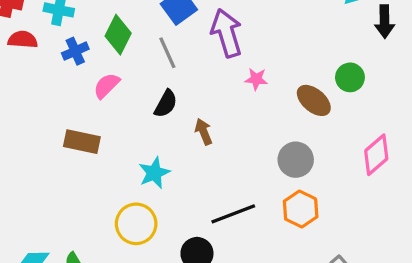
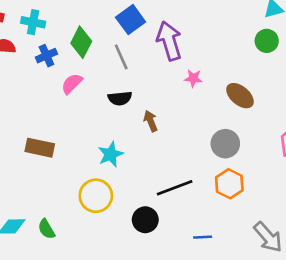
green circle: (350, 77) -> (267, 41), moved
black semicircle: (166, 104) -> (120, 98), turned 55
brown rectangle: (82, 142) -> (40, 148), moved

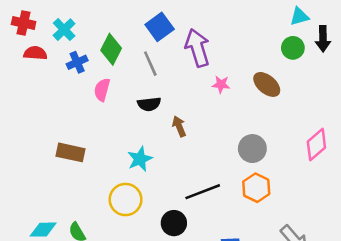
cyan cross: (33, 22) -> (64, 30), turned 35
pink semicircle: (72, 84) -> (102, 90), turned -30
brown ellipse: (240, 96) -> (267, 84), moved

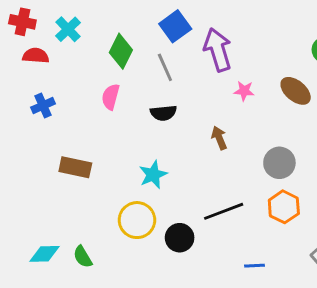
blue cross: (77, 62) -> (43, 106), moved
brown arrow: (179, 126) -> (219, 138), moved
black circle: (174, 223) -> (180, 238), moved

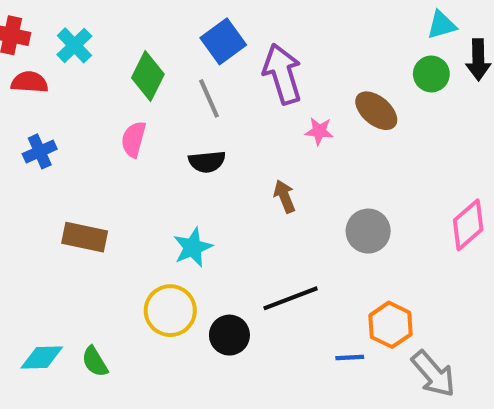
brown ellipse: (296, 91) -> (376, 111), moved
orange hexagon: (284, 207) -> (391, 325), moved
blue line: (254, 266) -> (350, 357), moved

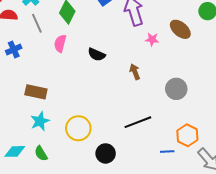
gray line: (209, 98) -> (37, 23), moved
black semicircle: (207, 162) -> (96, 55), turned 30
cyan star: (193, 247) -> (40, 121), moved
black circle: (229, 335) -> (106, 153), moved

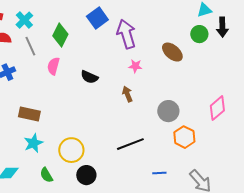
pink star: (152, 39) -> (135, 66), moved
orange hexagon: (187, 135) -> (184, 137), moved
green semicircle: (41, 153) -> (46, 175), moved
black circle: (106, 153) -> (86, 175), moved

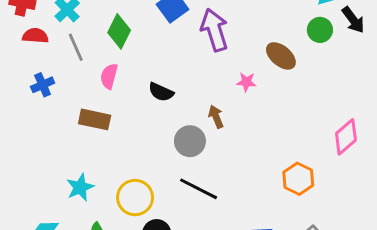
black arrow: (222, 27) -> (353, 20), turned -36
pink star: (135, 66) -> (246, 82), moved
gray circle: (168, 111) -> (190, 141), moved
brown rectangle: (29, 114) -> (95, 119), moved
black line: (130, 144) -> (199, 189), moved, turned 48

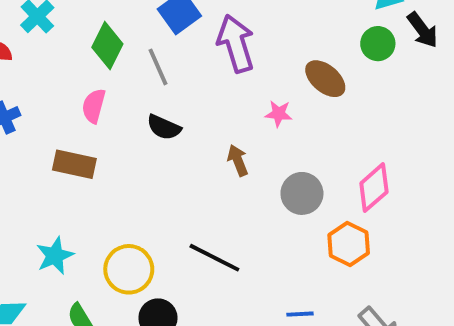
gray line: (76, 47) -> (158, 67), moved
pink diamond: (346, 137) -> (374, 188), moved
gray circle: (190, 141) -> (302, 193), moved

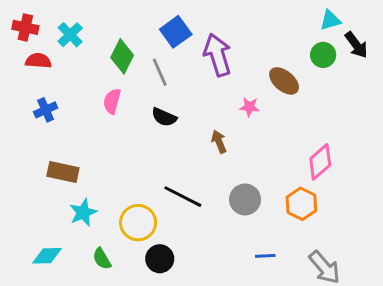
brown rectangle: (74, 164) -> (63, 172), moved
gray circle: (302, 193) -> (245, 199), moved
black line: (214, 258) -> (183, 197), moved

